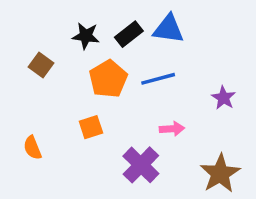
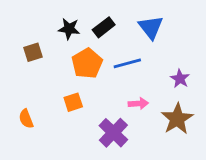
blue triangle: (168, 29) -> (151, 27), moved, turned 44
brown square: (41, 65) -> (33, 52), turned 36
brown star: (220, 174) -> (177, 119), moved

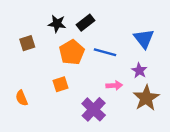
blue triangle: (151, 27) -> (144, 39), moved
blue line: (127, 63) -> (105, 52), turned 30
purple star: (180, 79) -> (139, 71), moved

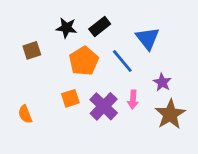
blue triangle: (144, 39) -> (148, 38), moved
blue line: (105, 52) -> (122, 61), turned 35
pink arrow: (114, 85) -> (133, 100), turned 98
purple cross: (94, 109) -> (104, 106), moved

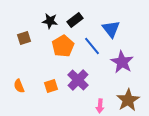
purple star: (162, 82) -> (122, 62), size x1.6
orange square: (70, 98) -> (51, 86), moved
pink arrow: (133, 100) -> (100, 106), moved
brown star: (170, 114) -> (128, 100), moved

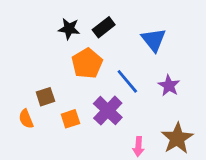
brown square: (24, 38) -> (45, 97), moved
blue line: (92, 46) -> (127, 81), moved
purple star: (122, 62) -> (169, 86), size x0.7

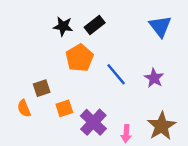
blue triangle: (154, 40) -> (160, 26), moved
purple cross: (108, 111) -> (93, 122), moved

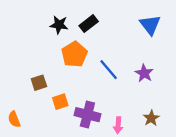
orange semicircle: (24, 108) -> (14, 119), moved
purple cross: (93, 122) -> (87, 115), turned -30
brown star: (162, 126) -> (151, 118), size x0.6

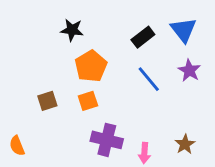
black rectangle: (89, 24) -> (143, 37), moved
blue line: (109, 70) -> (149, 79), moved
purple star: (144, 73) -> (189, 70), moved
orange square: (60, 102) -> (88, 101), moved

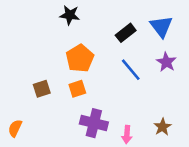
black star: (72, 30) -> (70, 15), moved
orange semicircle: (17, 146) -> (15, 128), turned 48

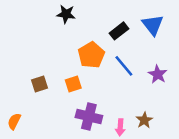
orange pentagon: (80, 58) -> (91, 55), moved
purple star: (166, 62) -> (158, 74), moved
brown star: (163, 127) -> (144, 120), moved

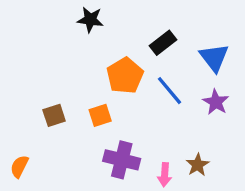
blue triangle: (153, 25) -> (214, 58), moved

